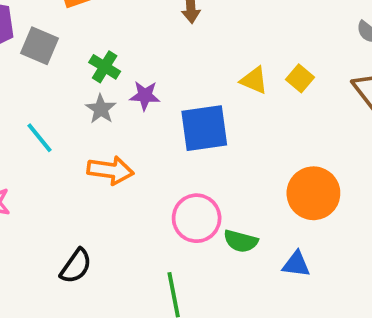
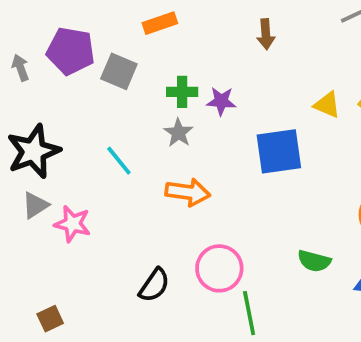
green cross: (105, 67) -> (182, 92), turned -32
purple star: (145, 96) -> (221, 101), moved
pink circle: (197, 218) -> (219, 268), moved

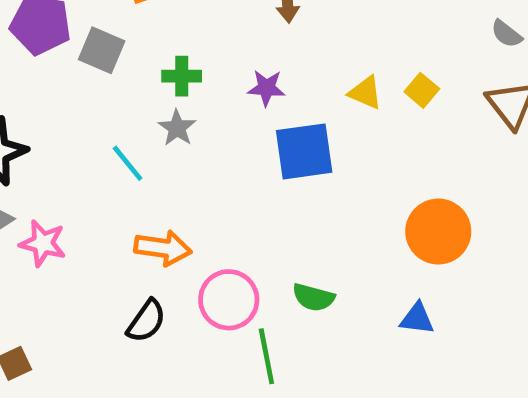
purple star: (221, 101) -> (266, 88), moved
cyan line: (119, 161) -> (128, 163), moved
orange arrow: (188, 192) -> (163, 248), moved
green semicircle: (314, 261) -> (314, 297), moved

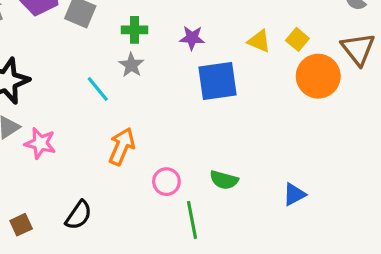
orange circle: (438, 232) -> (318, 76), moved
orange arrow: (163, 248) -> (122, 146), turned -75
pink circle: (229, 300) -> (166, 182), size x0.7
blue triangle: (417, 319) -> (294, 194), turned -35
black semicircle: (146, 321) -> (79, 215), moved

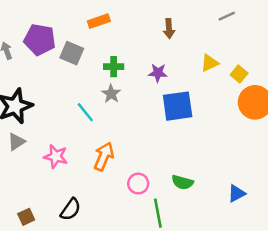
yellow triangle: (259, 41) -> (210, 63), moved, turned -48
pink star: (40, 143) -> (56, 156), moved

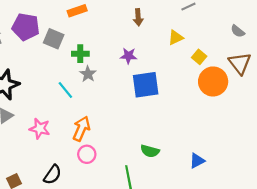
yellow triangle: (210, 63) -> (176, 38), moved
green cross: (114, 67) -> (80, 54), moved
pink circle: (138, 184) -> (87, 154), moved

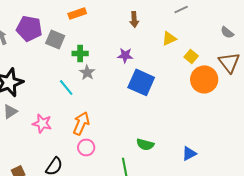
blue square: (146, 85) -> (141, 82), turned 32

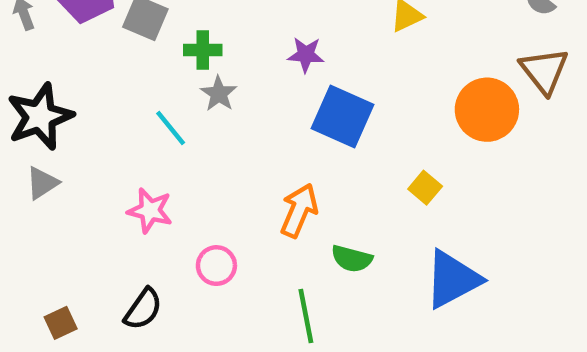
yellow square: (191, 56) -> (425, 188), moved
pink star: (42, 123) -> (150, 211), moved
orange arrow: (81, 123) -> (299, 211), moved
blue triangle: (189, 153) -> (453, 279), size x1.8

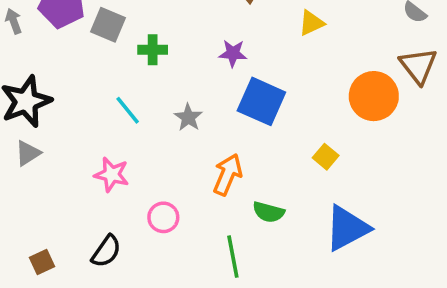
gray star: (219, 94) -> (188, 117), moved

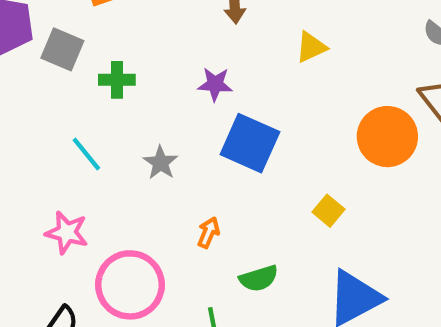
orange arrow: (228, 175) -> (209, 233), size x0.6
green semicircle: (269, 212) -> (259, 278), turned -32
pink circle: (163, 217) -> (130, 285), size x1.8

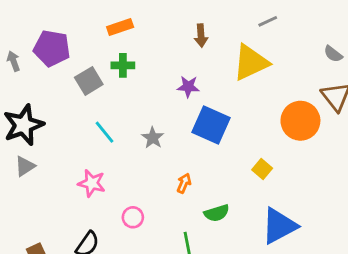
yellow triangle: (311, 47) -> (251, 62), size x1.8
gray square: (62, 49) -> (89, 81), moved, turned 36
green cross: (117, 80) -> (123, 65), moved
pink circle: (130, 285) -> (133, 217), size x0.5

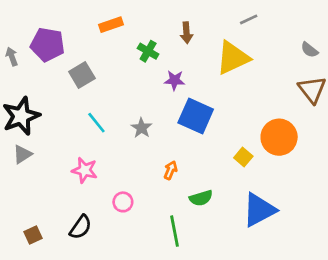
green cross: (123, 65) -> (148, 51), moved, turned 30
orange circle: (300, 121) -> (279, 137), moved

